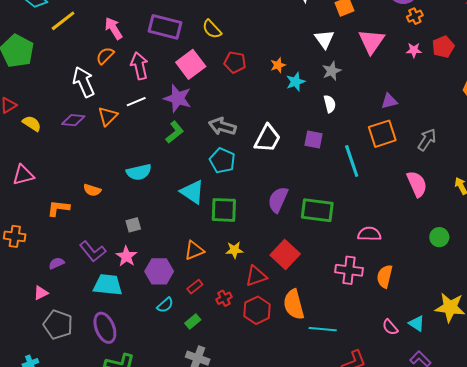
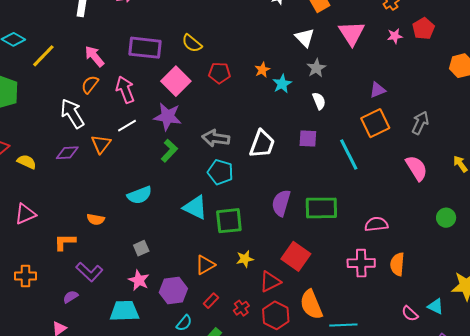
purple L-shape: (93, 251) -> (89, 272), moved

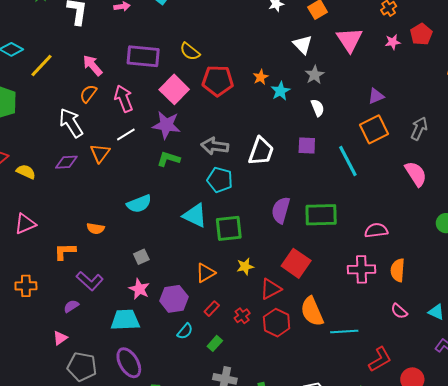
red pentagon: (219, 73) -> (218, 81), size x1.4
green L-shape: (169, 151) -> (168, 159), turned -115
pink semicircle: (410, 314) -> (399, 311), moved

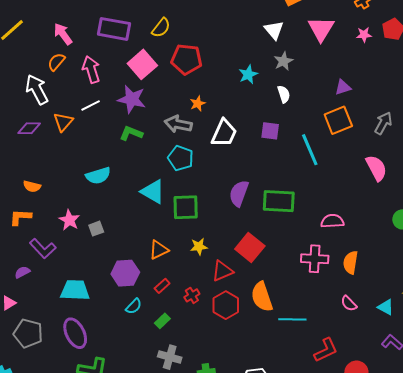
yellow semicircle: (190, 51) -> (161, 28), turned -95
orange star: (261, 77) -> (198, 104), moved
orange semicircle: (96, 229) -> (32, 186), moved
pink star: (139, 289) -> (69, 220), moved

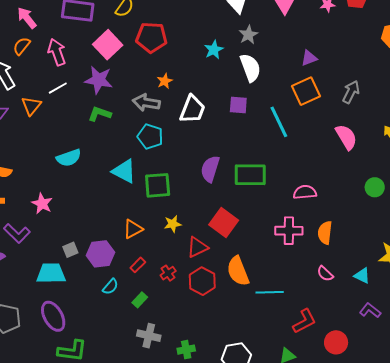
white semicircle: (284, 94) -> (250, 68), size x1.6
gray square: (96, 229) -> (70, 250), moved

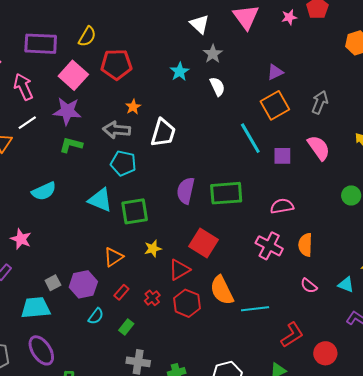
white semicircle: (250, 68) -> (217, 87), size x0.7
purple square: (238, 105) -> (282, 156), moved
pink cross: (289, 231) -> (269, 246), turned 32

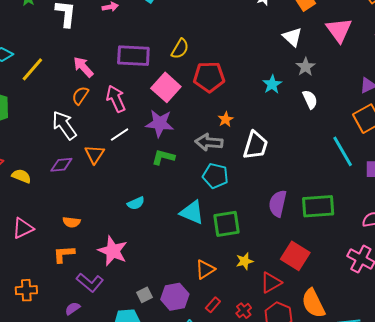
cyan semicircle: (44, 191) -> (136, 203), size x0.7
pink star: (21, 239) -> (113, 251), size x1.4

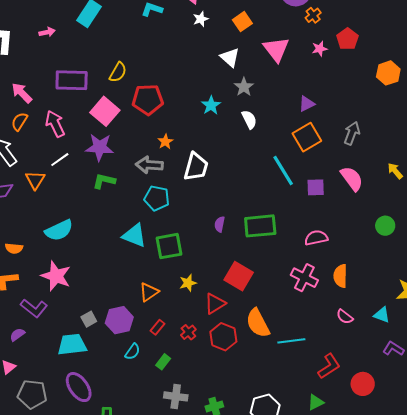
cyan semicircle: (136, 203) -> (59, 230), moved, size x1.6
purple semicircle: (278, 203) -> (220, 224), size x0.6

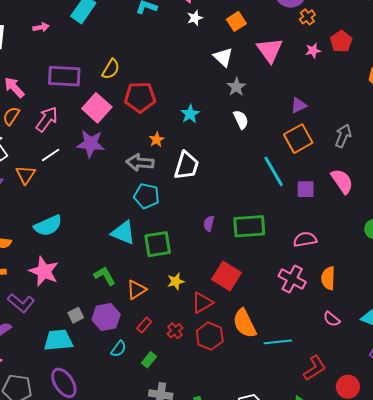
cyan star: (211, 105) -> (190, 114), moved
pink arrow: (55, 124) -> (47, 119), turned 60
green L-shape: (104, 181) -> (105, 276), moved, turned 45

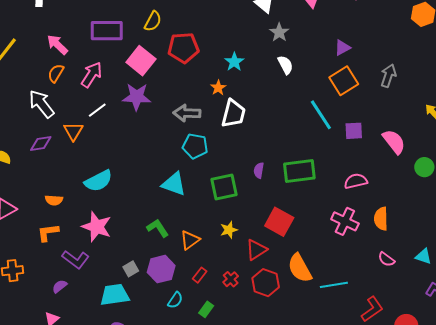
orange star: (157, 140) -> (218, 88), moved
pink semicircle: (342, 181) -> (394, 142), moved
green square: (158, 244) -> (224, 187), moved

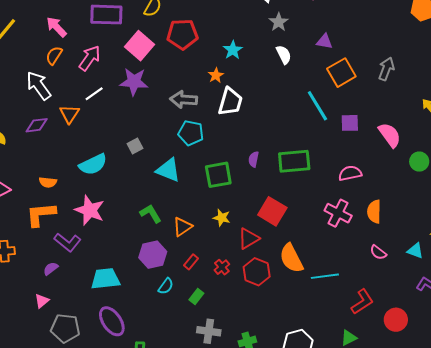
purple triangle: (342, 48) -> (324, 41), moved, turned 36
yellow star: (229, 230) -> (222, 218), turned 30
orange L-shape: (48, 232) -> (41, 214), size x1.4
gray square: (131, 269) -> (135, 146), moved

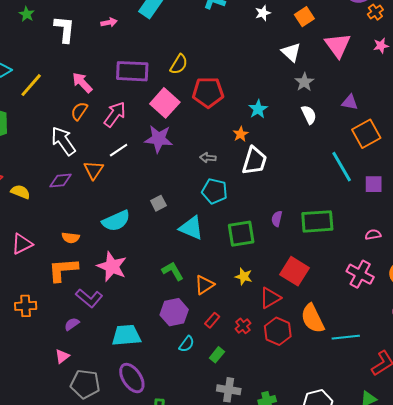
gray arrow: (184, 100) -> (208, 158), size x0.6
pink semicircle: (350, 173) -> (373, 235), size x0.7

